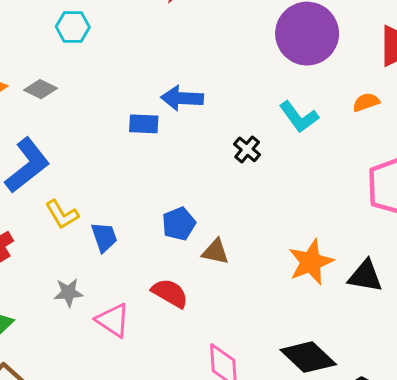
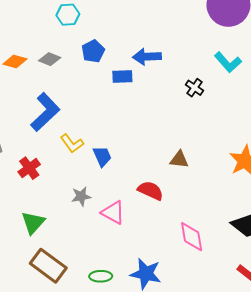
blue pentagon: (179, 224) -> (93, 51), moved

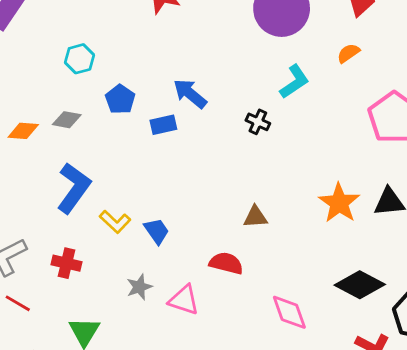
blue arrow: (147, 57) -> (190, 94), turned 52
cyan L-shape: (228, 62) -> (294, 82), turned -72
red cross: (29, 168) -> (66, 263), turned -30

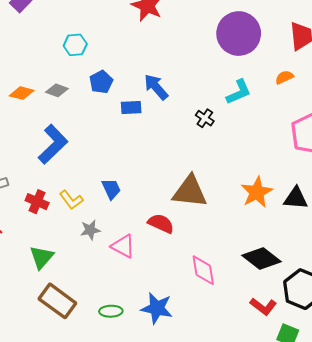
brown triangle: (255, 217) -> (190, 192), size x1.8
yellow L-shape: (115, 222) -> (71, 200), moved

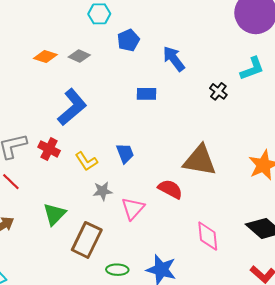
blue pentagon: (101, 82) -> (128, 40), moved
blue rectangle: (131, 107) -> (147, 94), moved
red cross: (37, 202) -> (49, 149), moved
pink triangle: (123, 246) -> (133, 208), turned 40
brown rectangle: (57, 301) -> (87, 240), moved, turned 76

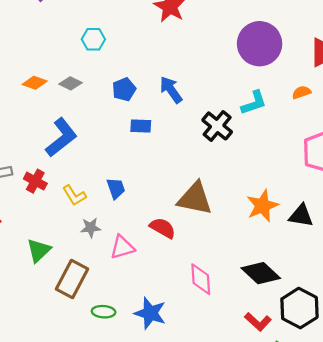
blue pentagon: (128, 40) -> (124, 89), moved
black cross: (218, 91) -> (217, 126), size x1.6
pink triangle: (133, 208) -> (122, 247), turned 30

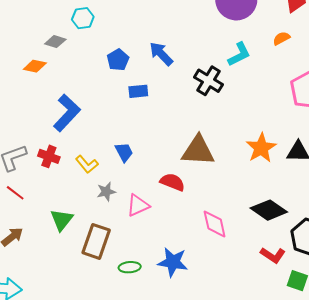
gray diamond: (71, 83) -> (55, 42), moved

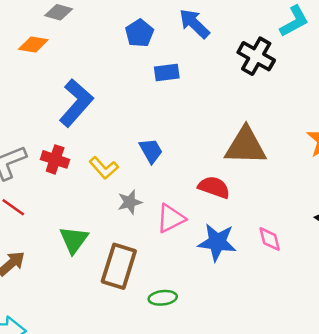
pink diamond: (215, 224) -> (270, 239), size x0.7
blue star: (173, 262) -> (217, 242), moved

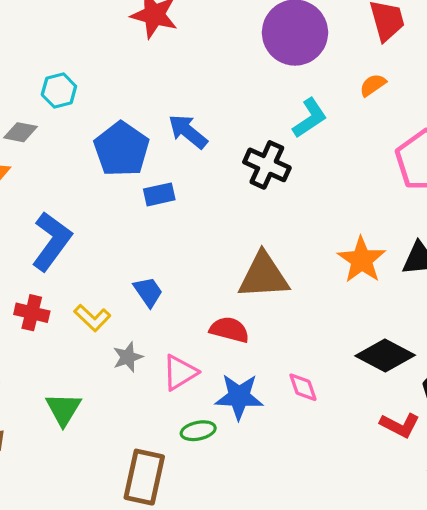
blue pentagon: (139, 33) -> (122, 149), size x1.6
brown rectangle: (119, 266) -> (144, 477), moved
green ellipse: (163, 298) -> (198, 431), moved

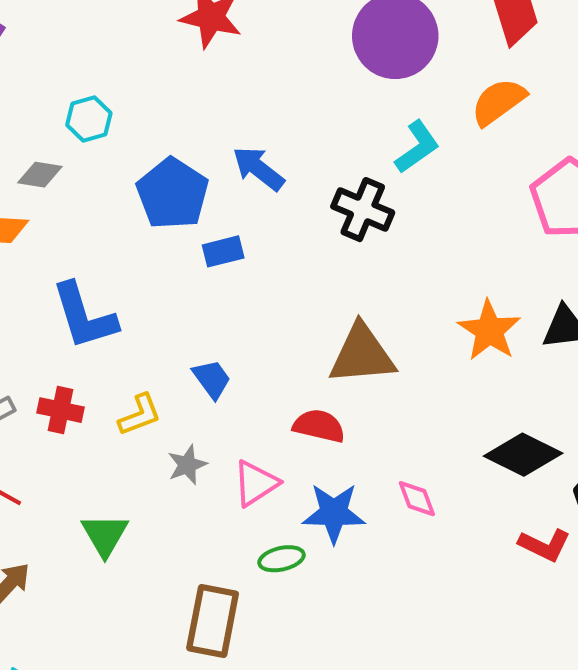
orange semicircle: (373, 85) -> (498, 102), size x1.6
blue L-shape: (52, 241) -> (84, 316), turned 128
yellow L-shape: (92, 318) -> (140, 415), turned -63

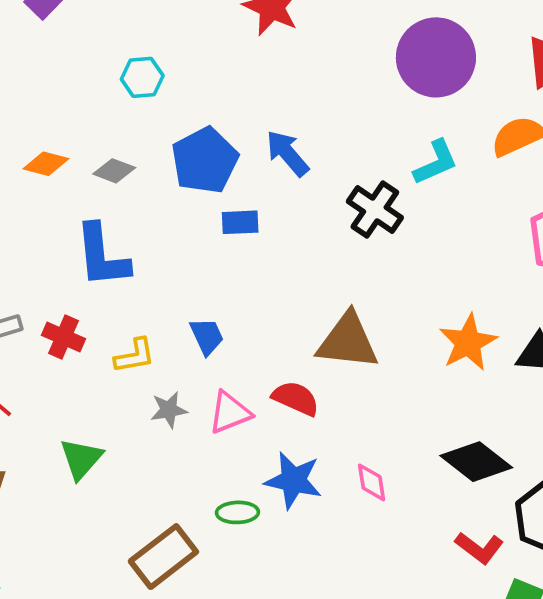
gray diamond: (40, 175) -> (114, 171), moved
pink triangle: (256, 483) -> (230, 413), moved
brown rectangle: (213, 621) -> (163, 557), turned 30

